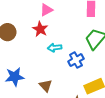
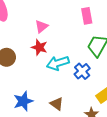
cyan arrow: (55, 48) -> (58, 63), size x1.5

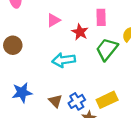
red star: (39, 47) -> (80, 32), moved
blue cross: (82, 71) -> (77, 101), moved

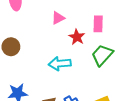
pink triangle: (53, 20) -> (58, 18), moved

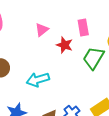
cyan arrow: (60, 64) -> (38, 80), moved

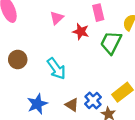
cyan arrow: (38, 80) -> (56, 69), turned -105

